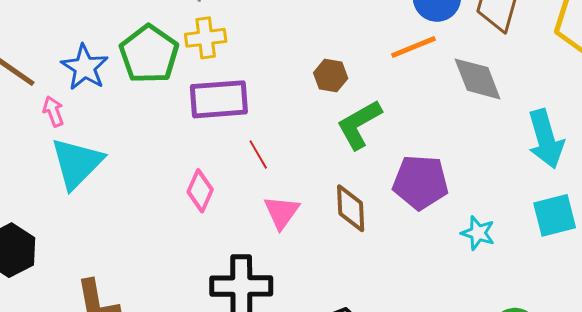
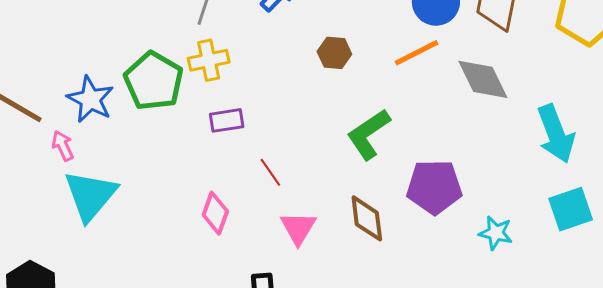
brown hexagon: (331, 76) -> (334, 53), moved
purple rectangle: (219, 99) -> (227, 120), size x0.6

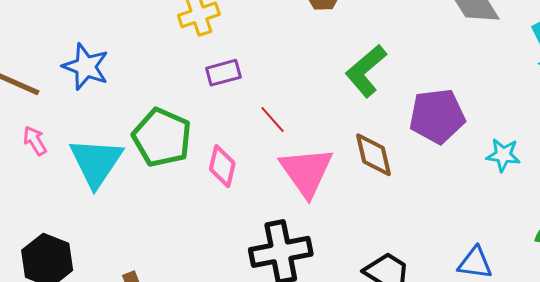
green pentagon: (154, 81) -> (162, 137), moved
pink arrow: (63, 146) -> (35, 141), moved
pink triangle: (298, 228) -> (306, 172), size x1.5

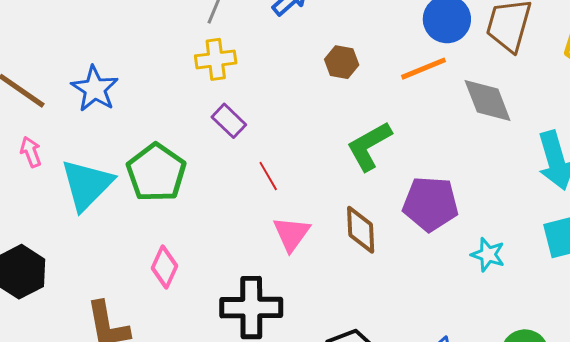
purple rectangle: (223, 73) -> (229, 121), turned 48
pink diamond: (222, 166) -> (164, 267), moved
pink triangle: (306, 172) -> (292, 234), size x0.7

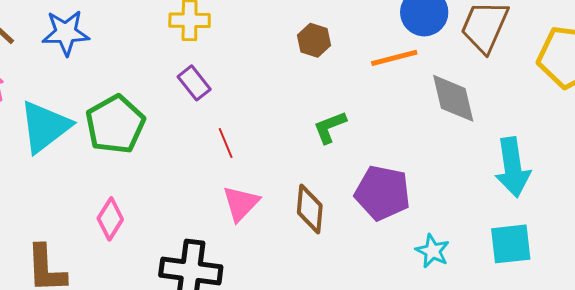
blue star: (95, 89) -> (66, 33), turned 30
green L-shape: (369, 146) -> (330, 127), size x0.7

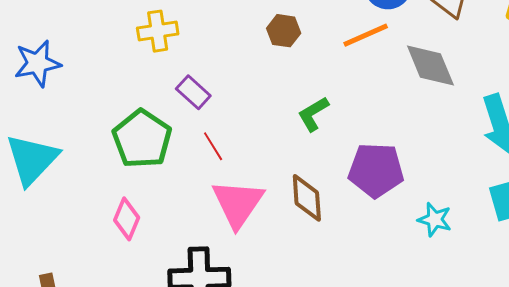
purple rectangle: (194, 83) -> (193, 92), moved
green pentagon: (115, 124) -> (142, 139), moved
pink triangle: (241, 203) -> (238, 203), size x1.4
pink diamond: (110, 219) -> (127, 219), moved

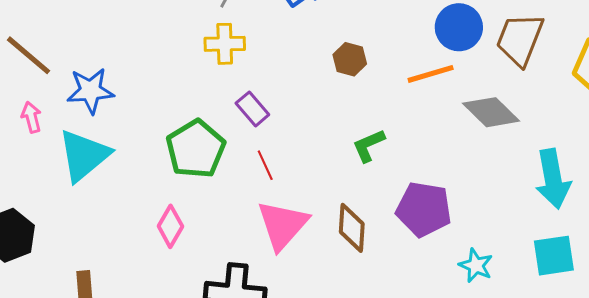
blue star: (37, 63) -> (90, 91), moved
gray diamond: (430, 65) -> (491, 112), turned -30

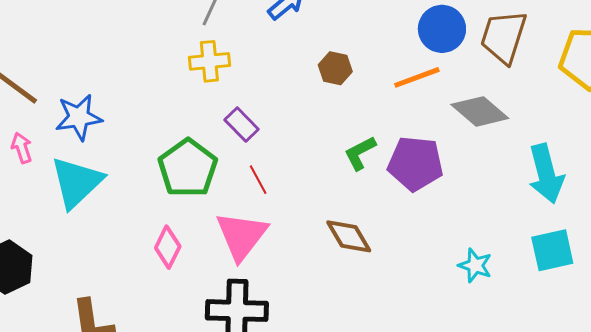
purple pentagon: (424, 209) -> (415, 163), moved
pink triangle: (283, 225) -> (242, 236), moved
brown diamond: (352, 228) -> (349, 236), turned -30

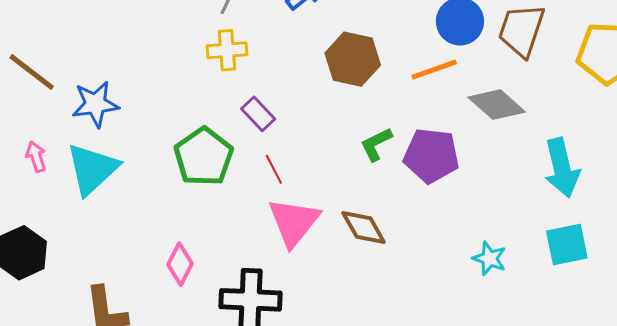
brown hexagon: (335, 68) -> (353, 59), size x1.6
pink arrow: (22, 148) -> (36, 157), moved
pink triangle: (242, 236) -> (294, 222), moved
pink diamond: (168, 247) -> (180, 264), moved

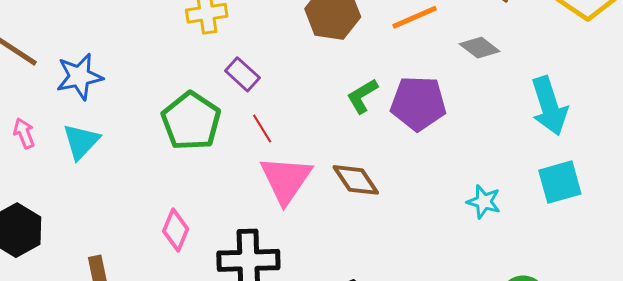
gray diamond: (497, 105) -> (480, 48), size x0.7
cyan triangle: (92, 169) -> (81, 142), size x0.7

